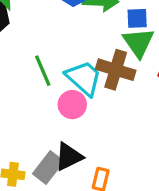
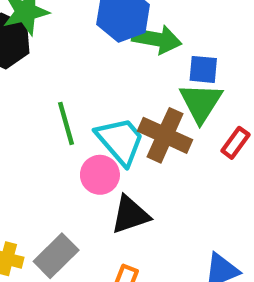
black triangle: (69, 157) -> (130, 215), moved

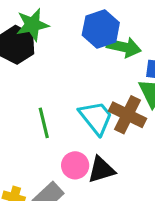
green line: (66, 123) -> (44, 123), moved
pink circle: (100, 175) -> (75, 165), moved

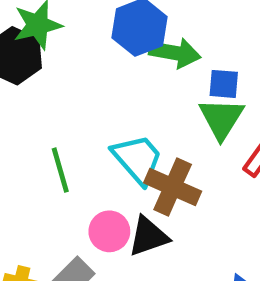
brown cross: (128, 115) -> (173, 187), moved

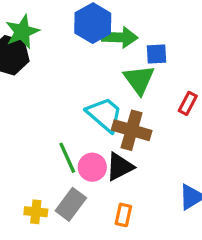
green triangle: (221, 119) -> (139, 80), moved
green line: (60, 170) -> (67, 158), moved

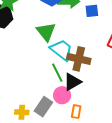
green triangle: (139, 80) -> (46, 32), moved
green line: (67, 158) -> (57, 73), moved
pink circle: (92, 167) -> (62, 95), moved

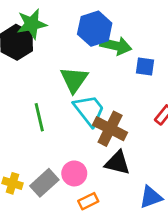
green line: (57, 73) -> (39, 117), moved
black triangle: (72, 82) -> (117, 163), moved, turned 30
orange rectangle: (76, 112) -> (88, 201), turned 40

